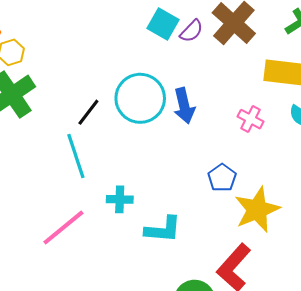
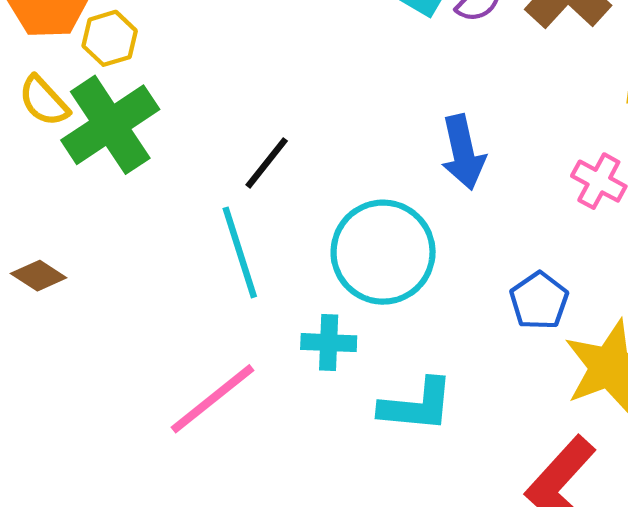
cyan circle: (140, 98) -> (383, 252), moved

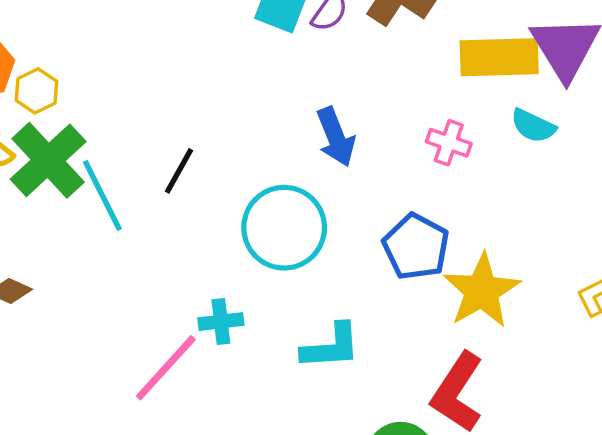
cyan line: (240, 252) -> (102, 195), moved
blue pentagon: (539, 301) -> (416, 247), size x1.4
cyan cross: (329, 343) -> (221, 322), moved

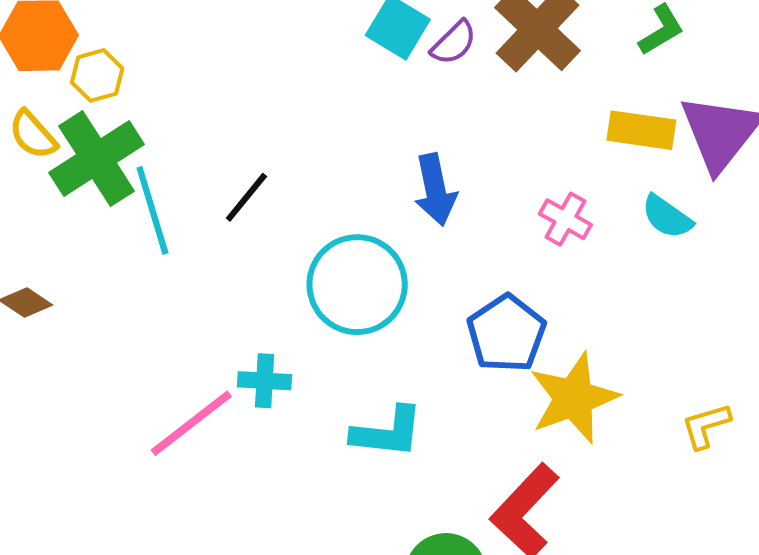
yellow rectangle: (499, 57) -> (641, 130), size x0.7

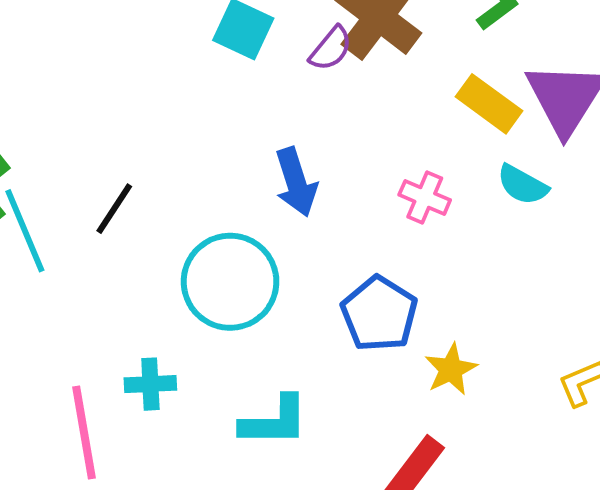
purple semicircle: (454, 43) -> (331, 49), moved
yellow rectangle: (641, 130) -> (489, 104), turned 34
yellow star: (574, 398) -> (451, 369), size x0.6
pink line: (191, 423) -> (84, 433), turned -56

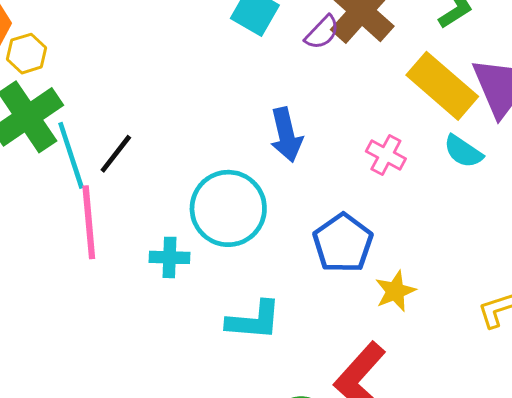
yellow rectangle: (489, 104) -> (442, 86), size x1.4
black line: (114, 209) -> (116, 154), moved
cyan cross: (150, 384) -> (170, 257), moved
pink line: (84, 433) -> (89, 222), moved

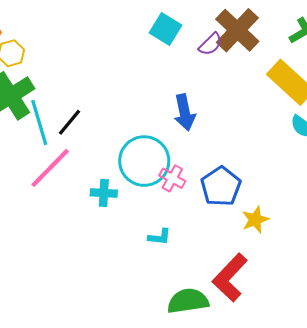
pink cross: (386, 155) -> (172, 178), moved
pink line: (89, 222) -> (50, 168), turned 48
cyan L-shape: (254, 320) -> (159, 237), size x0.6

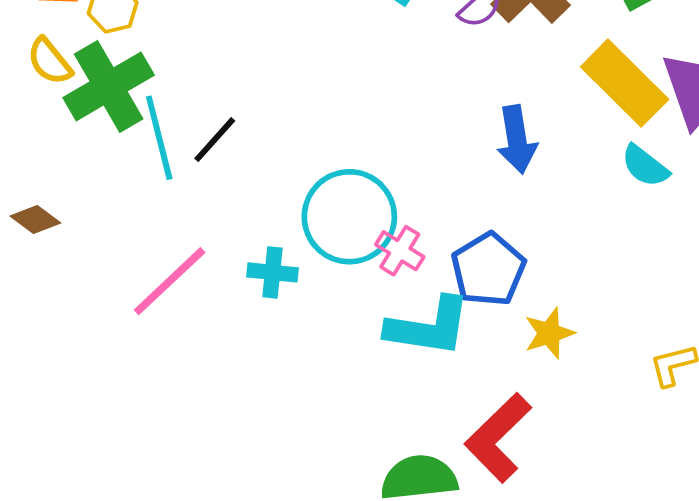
blue arrow: (185, 112) -> (517, 139), moved
pink line: (50, 168) -> (170, 281), moved
cyan L-shape: (159, 237) -> (429, 327), moved, size x2.0

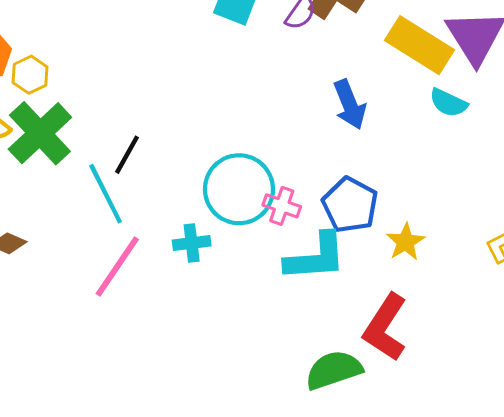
cyan line: (159, 138) -> (106, 194), moved

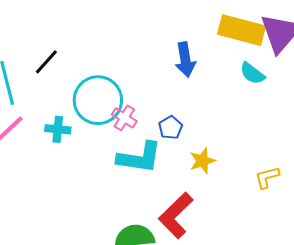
yellow rectangle: (420, 45) -> (242, 30), turned -30
black line: (127, 155) -> (46, 62), moved
blue pentagon: (350, 205) -> (171, 128), size x0.6

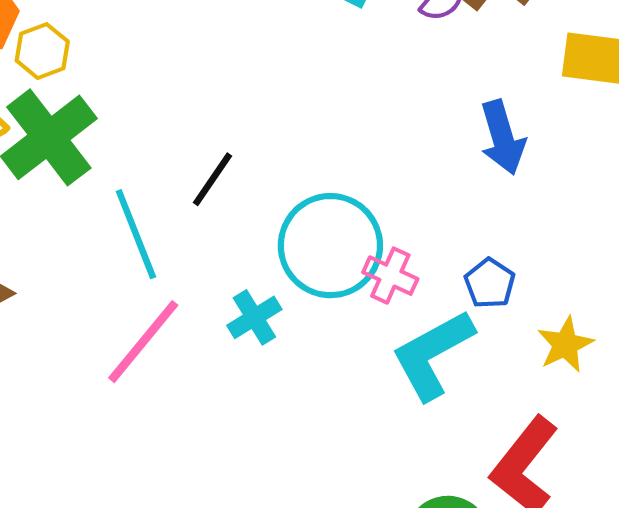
cyan cross: (58, 129) -> (254, 317), turned -30
cyan L-shape: (139, 158) -> (433, 355), turned 150

